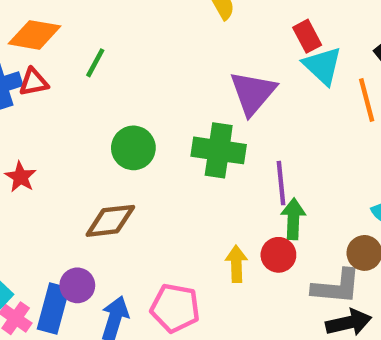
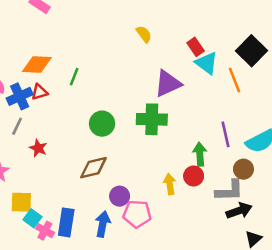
purple triangle: (253, 93) -> (168, 83), turned 32
purple line: (281, 183) -> (225, 134), moved
purple circle: (77, 285) -> (120, 196), moved

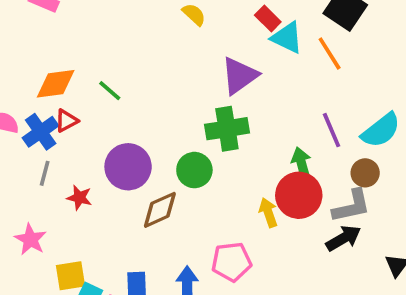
green line: (74, 77) -> (110, 91), turned -60
green circle: (102, 124) -> (194, 170), moved
red circle: (194, 176) -> (299, 195), size x1.6
purple circle: (120, 196) -> (128, 167), moved, size x1.6
black arrow: (239, 211) -> (343, 238), moved

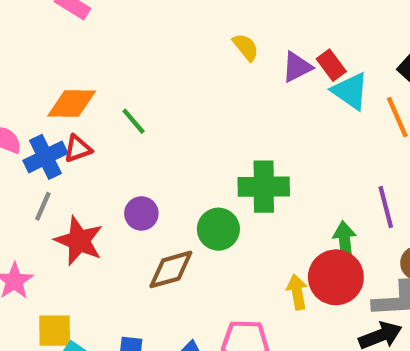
purple triangle: (239, 76) -> (297, 67), moved, size x0.7
purple circle: (128, 167) -> (141, 213), size x0.6
red star: (79, 198) -> (79, 241), size x1.6

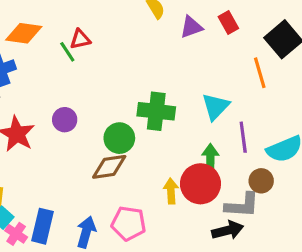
red rectangle: (331, 65) -> (228, 23), moved
cyan triangle: (350, 91) -> (216, 106), moved, turned 32
red triangle: (78, 149) -> (80, 39), moved
brown diamond: (171, 269) -> (109, 167), moved

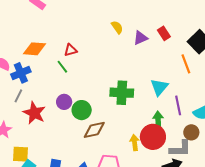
green line: (67, 52) -> (62, 67), moved
green circle: (119, 138) -> (82, 110), moved

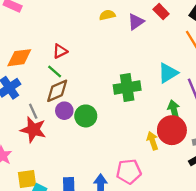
yellow semicircle: (117, 27) -> (107, 15), turned -56
cyan triangle: (159, 87) -> (168, 73), turned 30
gray line: (18, 96) -> (33, 111), moved, turned -40
brown diamond: (94, 130) -> (57, 91), moved

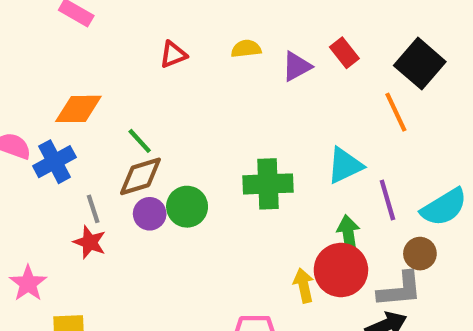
red triangle: (60, 51) -> (173, 55), moved
green circle: (86, 116) -> (187, 207), moved
red star: (33, 130) -> (90, 242), size x0.7

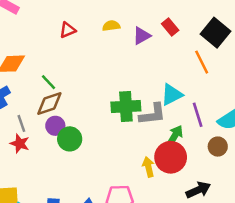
green circle: (187, 207) -> (70, 139), moved
green arrow: (348, 234) -> (175, 136), turned 40
gray L-shape: (400, 290) -> (153, 114), moved

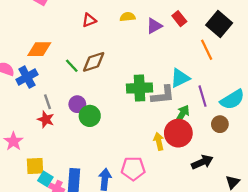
brown diamond: (49, 103) -> (94, 62), moved

